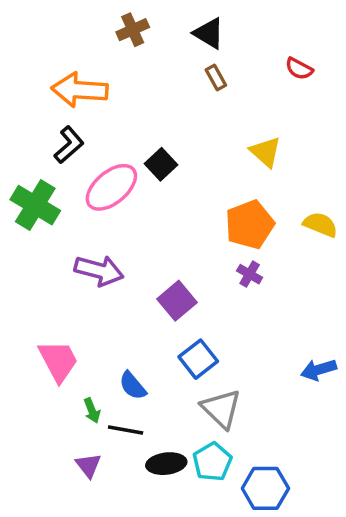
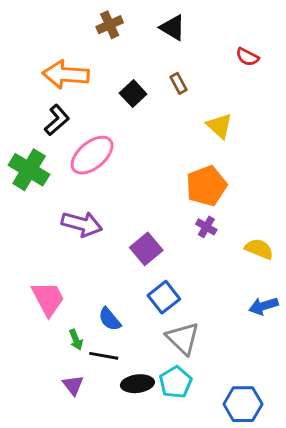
brown rectangle: (216, 78) -> (178, 83), moved
black square: (161, 164) -> (133, 94), moved
yellow semicircle: (320, 225) -> (259, 249), moved
blue hexagon: (265, 488) -> (243, 404), moved

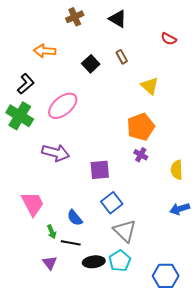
orange arrow: (66, 75) -> (45, 51), size x0.7
black L-shape: (57, 120) -> (26, 84), moved
purple square: (146, 249) -> (100, 170), turned 35
yellow semicircle: (259, 249) -> (177, 170), turned -114

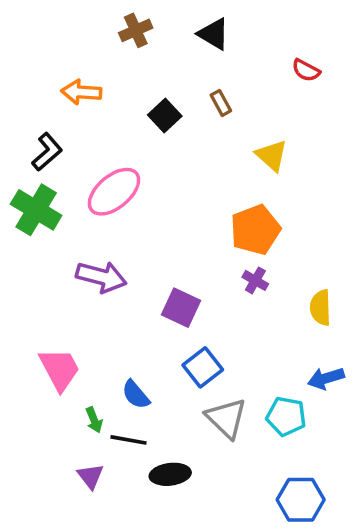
purple square: (100, 170) -> (181, 308), turned 30
cyan pentagon: (120, 261) -> (286, 416), moved, turned -30

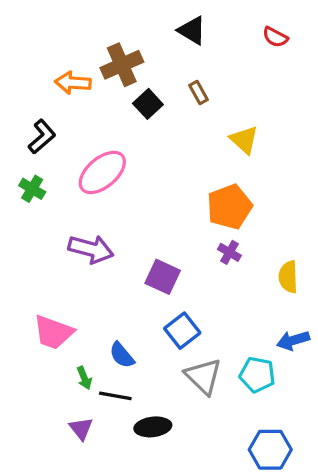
brown cross: (136, 30) -> (122, 65), moved, size x1.4
red semicircle: (306, 70) -> (275, 37), moved
green cross: (36, 210) -> (32, 189), size x0.6
pink trapezoid: (60, 369) -> (53, 332), turned 138

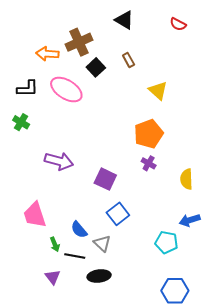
black L-shape: (42, 137) -> (27, 88), turned 40
pink ellipse: (102, 172) -> (66, 90), moved, turned 72
pink trapezoid: (53, 332) -> (35, 215), turned 52
gray triangle: (203, 376) -> (102, 243), moved, size x0.7

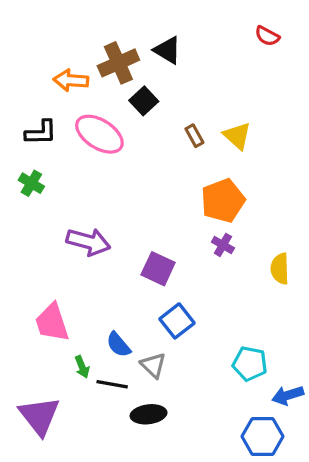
black triangle: (124, 20) -> (168, 50), moved
brown rectangle: (129, 60) -> (194, 136), moved
blue arrow: (190, 220) -> (288, 395), moved
purple triangle: (53, 277) -> (39, 416), moved, size x1.8

